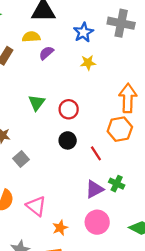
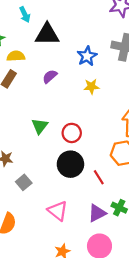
yellow semicircle: (31, 37) -> (16, 56), moved
black circle: (68, 140) -> (70, 164), size x1.5
pink triangle: (36, 206) -> (58, 211), moved

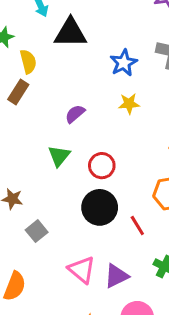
yellow semicircle: (16, 56) -> (28, 62), turned 78
purple semicircle: (50, 76) -> (75, 114), moved
purple triangle: (97, 213) -> (116, 276), moved

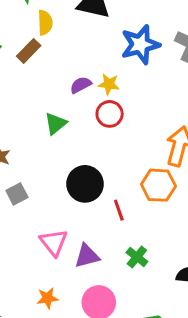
blue star: (124, 63) -> (140, 44), size x1.4
yellow star: (129, 104) -> (109, 84), moved
red circle: (102, 166) -> (110, 114), moved

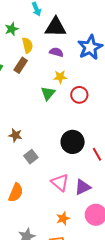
yellow star: (109, 84) -> (60, 77), moved
purple semicircle: (81, 85) -> (56, 52), moved, turned 56
green triangle: (56, 124) -> (48, 93), moved

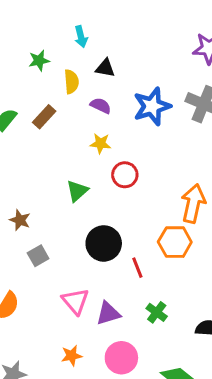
black triangle: (56, 27) -> (105, 68), size x0.6
yellow semicircle: (27, 45) -> (71, 82), moved
green triangle: (48, 93) -> (77, 191), moved

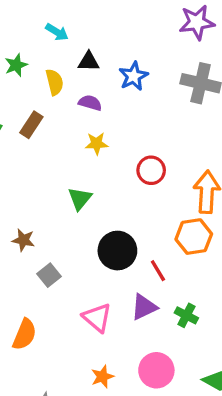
cyan arrow: (81, 37) -> (57, 32), turned -35
blue star: (152, 106) -> (133, 76), moved, size x0.7
red circle: (125, 175) -> (151, 170), moved
purple triangle: (108, 313) -> (144, 307), moved

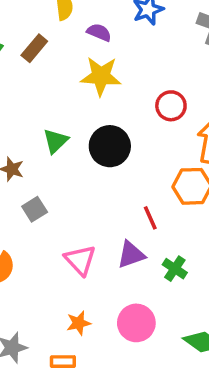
yellow star: (97, 144) -> (101, 76), size x1.6
red circle: (151, 170) -> (171, 106), moved
green triangle: (80, 199) -> (56, 141), moved
black circle: (117, 251) -> (110, 146), moved

